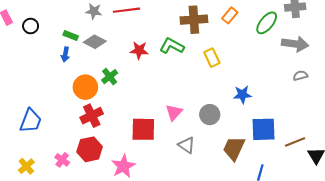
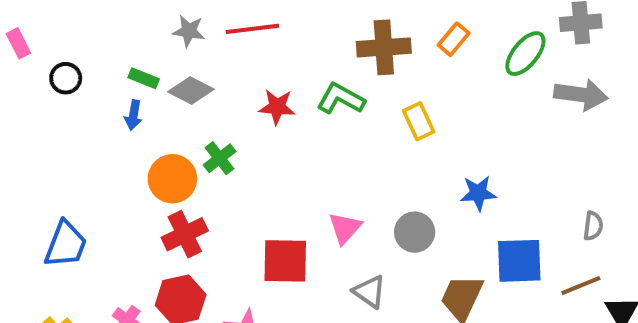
black circle: (31, 26) -> (66, 78), moved
gray semicircle: (300, 76) -> (593, 226), moved, turned 112

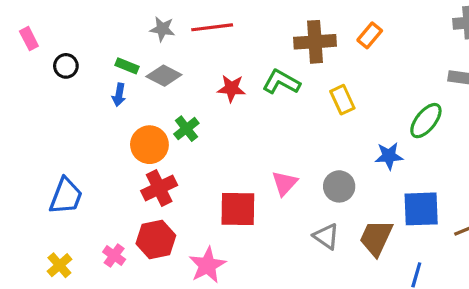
green ellipse: (525, 54) -> (426, 121), moved
gray triangle: (369, 292) -> (326, 236), moved

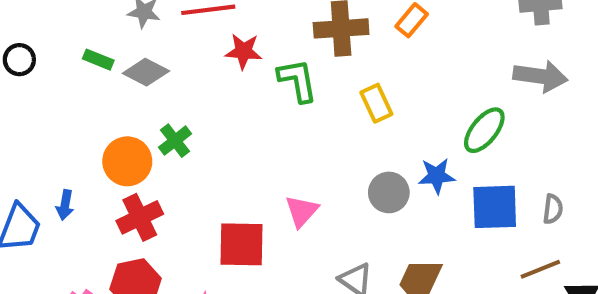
green L-shape: (281, 82) -> (298, 80), turned 51
red star: (231, 88) -> (244, 51), moved
blue arrow: (119, 95) -> (65, 205), moved
gray circle: (339, 186) -> (389, 192), moved
blue square: (421, 209) -> (495, 207), moved

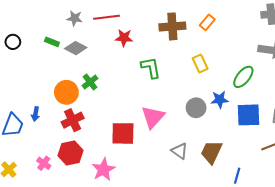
green L-shape: (298, 80) -> (151, 68), moved
yellow rectangle: (376, 103) -> (200, 64), moved
pink triangle: (302, 211) -> (153, 117), size x1.4

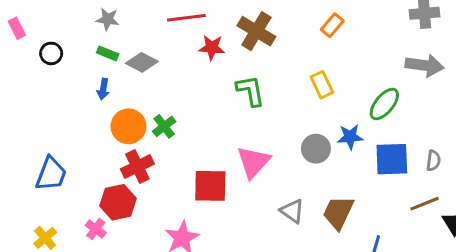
gray star: (75, 18) -> (108, 19), moved
brown cross: (172, 26) -> (256, 31), moved, turned 35
green cross: (90, 82) -> (164, 126), moved
blue arrow: (36, 114) -> (103, 89), moved
red hexagon: (70, 153) -> (118, 202), moved

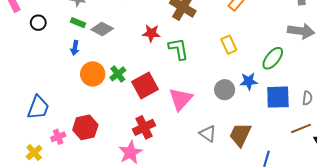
red star: (212, 47) -> (151, 33), moved
red cross: (137, 167) -> (144, 127), moved
red square: (210, 186) -> (145, 85), moved, turned -30
pink cross: (96, 229) -> (58, 137), moved, turned 32

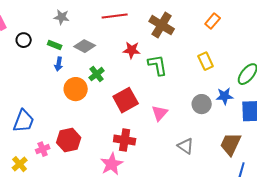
green rectangle: (78, 23) -> (55, 45), moved
green cross: (118, 74) -> (97, 74), moved
pink triangle: (181, 99) -> (160, 113), size x0.7
red cross: (144, 127) -> (125, 140), turned 35
brown trapezoid: (240, 135) -> (231, 144), moved

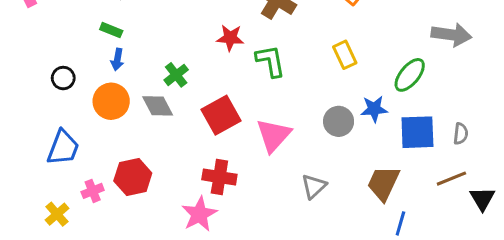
black circle: (24, 40) -> (63, 78), moved
gray diamond: (85, 46) -> (158, 106), moved, turned 35
orange circle: (76, 89) -> (111, 101), moved
pink triangle: (160, 113) -> (274, 135), size x1.4
gray triangle: (186, 146) -> (314, 186), turned 42

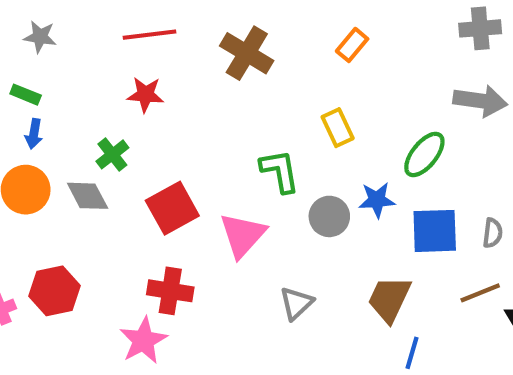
red star: (230, 38) -> (145, 95), moved
green L-shape: (270, 61) -> (280, 171), moved

